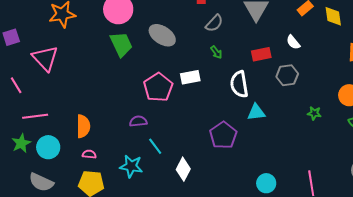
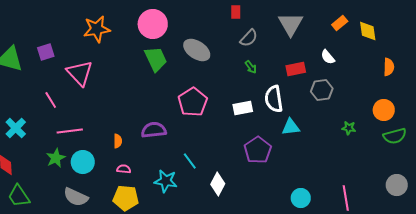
white rectangle: (190, 77) -> (243, 108), moved
purple semicircle: (138, 121) -> (154, 130), moved, size x1.4
orange semicircle: (83, 126) -> (118, 141), size x0.6

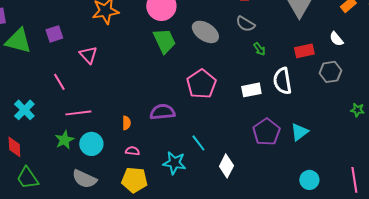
gray semicircle: (249, 38) -> (245, 24), moved, turned 78
pink triangle: (80, 73) -> (88, 55), size x0.7
cyan triangle: (291, 127) -> (299, 132), moved, turned -30

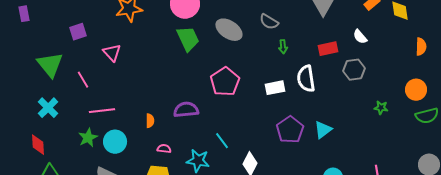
green triangle: (18, 41) -> (50, 65), moved, turned 36
green arrow: (259, 49) -> (283, 47), turned 32
pink semicircle: (132, 151) -> (164, 149), moved

